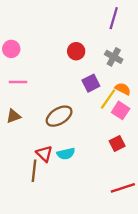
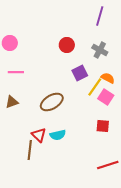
red square: (117, 143) -> (103, 126), turned 32

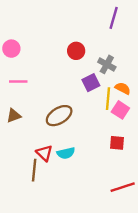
gray cross: (100, 50) -> (107, 64), moved
yellow line: (95, 87) -> (108, 99), turned -30

